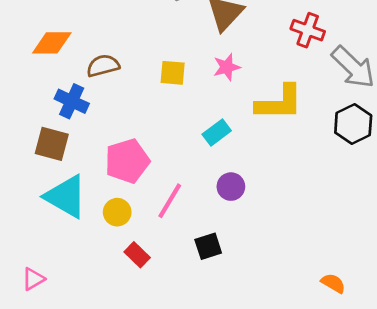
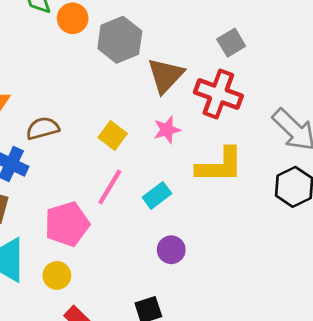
red cross: (308, 30) -> (218, 94), moved, size x1.4
yellow square: (173, 73) -> (113, 135), turned 32
pink line: (170, 201) -> (110, 187), moved

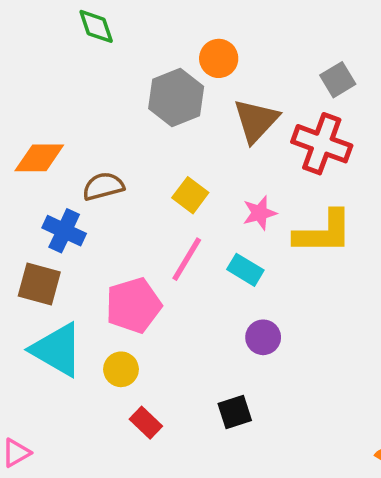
orange circle: (73, 18) -> (219, 58), moved
gray hexagon: (120, 40) -> (176, 97), moved
pink star: (167, 130) -> (260, 213), moved
cyan rectangle: (157, 195) -> (245, 270), turned 68

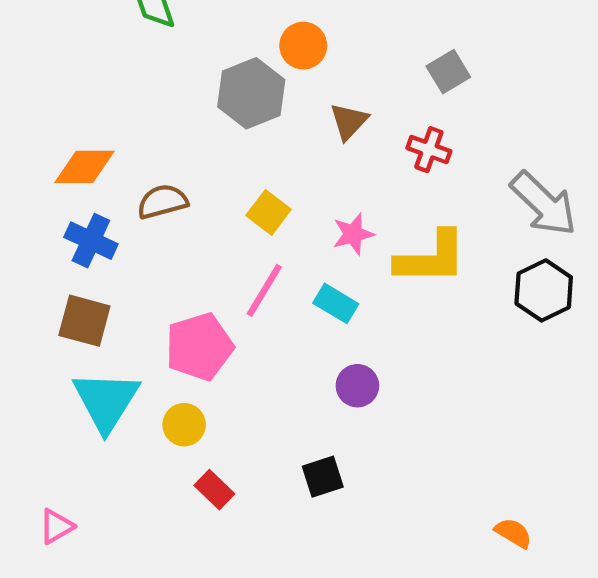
brown triangle: (256, 121) -> (349, 121), size x0.7
red cross: (322, 144) -> (429, 150), size x0.6
blue cross: (64, 231) -> (91, 241), moved
cyan triangle: (57, 350) -> (106, 401), turned 32

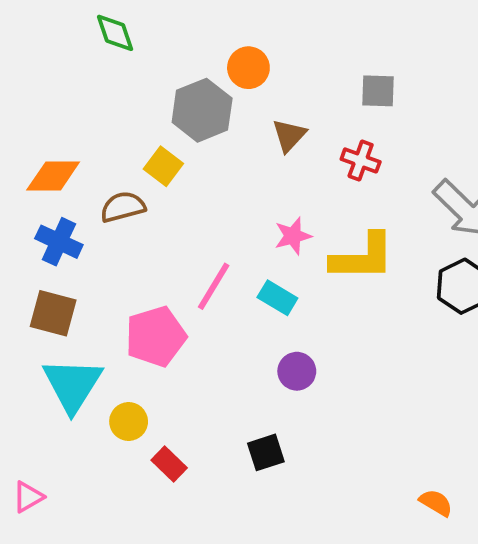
gray square: (448, 72) -> (378, 91), turned 33
yellow square: (269, 212) -> (163, 166), moved
yellow circle: (184, 425) -> (129, 421), moved

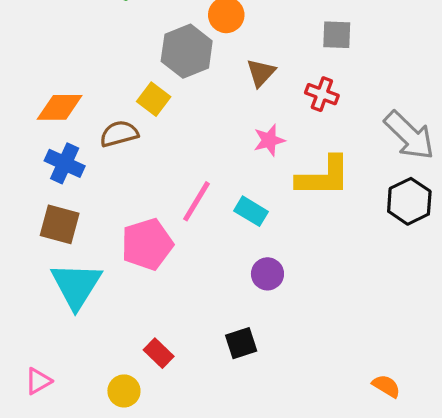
pink star: (293, 236) -> (269, 140), moved
yellow circle: (129, 421) -> (124, 391), moved

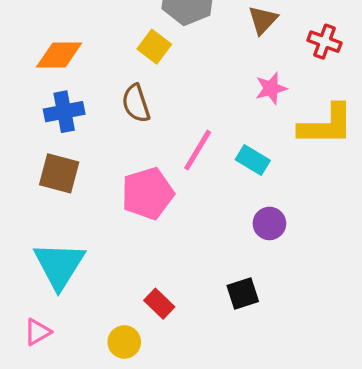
brown semicircle: (119, 134) -> (136, 103), moved, turned -93
blue cross: (65, 163) -> (64, 112), turned -36
cyan triangle: (76, 285) -> (59, 265), moved

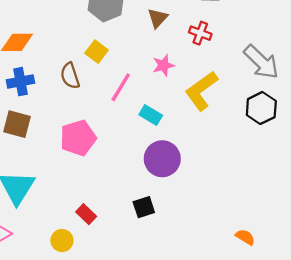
yellow square: (154, 47) -> (97, 52), moved
yellow L-shape: (326, 125) -> (201, 91), turned 144
pink line: (198, 150) -> (121, 87), moved
purple circle: (269, 223) -> (162, 159), size x1.6

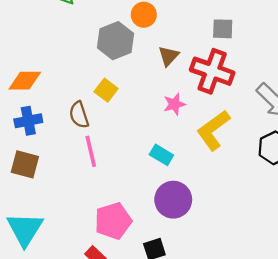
red cross: (200, 33) -> (212, 71), size x1.8
pink line: (121, 87) -> (91, 151), moved, turned -44
pink pentagon: (78, 138) -> (113, 221), moved

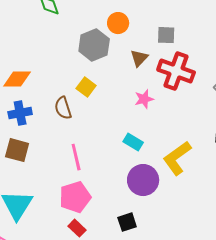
gray square: (223, 29) -> (166, 35), moved
yellow L-shape: (213, 130) -> (177, 158), moved
pink line: (91, 151) -> (76, 157), moved
pink pentagon: (113, 221) -> (75, 197), moved

